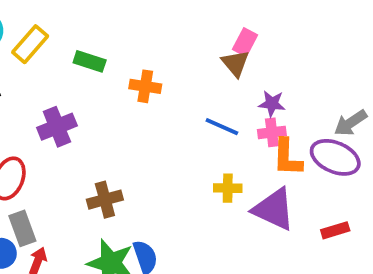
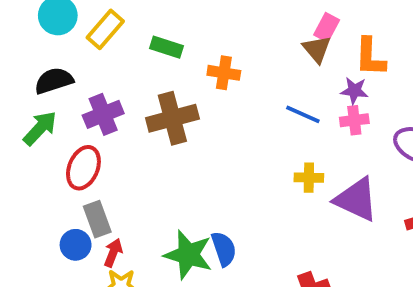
purple cross: (57, 127) -> (103, 114), moved
orange L-shape: (287, 157) -> (370, 57), moved
brown cross: (105, 200) -> (172, 118), moved, size x1.4

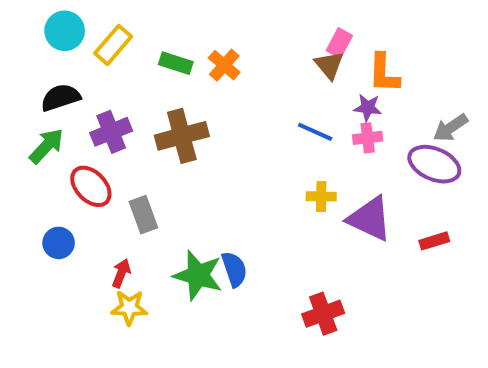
orange cross: (224, 73) -> (224, 65), moved, turned 32
red ellipse: (83, 168) -> (91, 186), turned -66
gray rectangle: (97, 219) -> (143, 215), moved
blue circle: (76, 245) -> (59, 243), moved

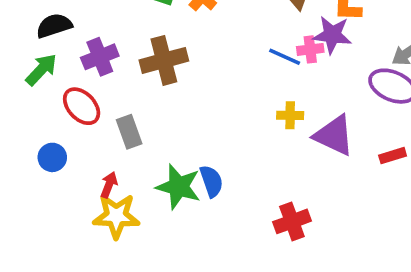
purple star: (368, 108) -> (332, 35), size x1.5
pink cross: (368, 138) -> (310, 49), moved
yellow star: (129, 308) -> (116, 216), size x1.4

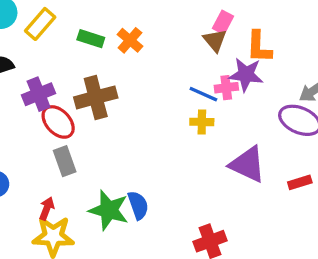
red ellipse: (82, 106) -> (58, 122), moved
yellow cross: (290, 115) -> (202, 122), moved

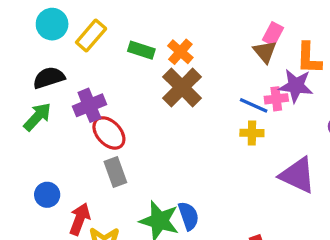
brown cross: (96, 97) -> (182, 87), moved, turned -30
red arrow: (47, 209) -> (80, 219), moved, size x1.4

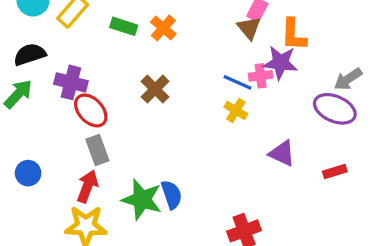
brown cross: (182, 87) -> (155, 89), moved, size x0.7
purple cross: (89, 105) -> (71, 82), turned 36
yellow cross: (252, 133) -> (236, 110), turned 30
purple triangle: (297, 175) -> (282, 153), size x0.7
red arrow: (80, 219) -> (87, 186), moved

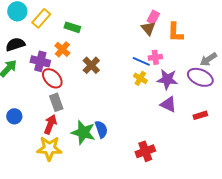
orange cross: (163, 28) -> (62, 49), moved
purple star: (280, 63) -> (167, 79), moved

